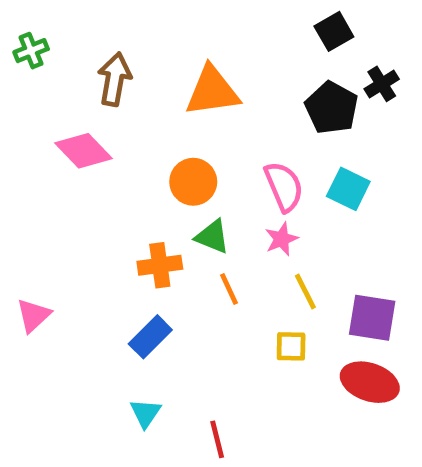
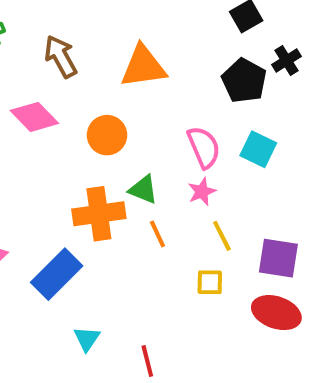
brown arrow: (115, 79) -> (61, 56), turned -39
orange circle: (193, 182) -> (107, 135), moved
orange cross: (160, 265) -> (99, 214), size x1.4
blue rectangle: (150, 337) -> (57, 274), moved, size x1.4

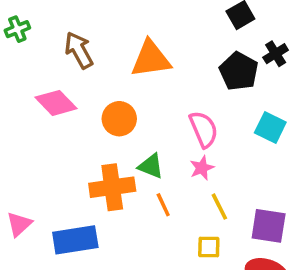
cyan square: (258, 149) -> (270, 127), moved
blue rectangle: (57, 274) -> (75, 240), turned 36

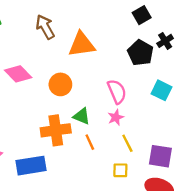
brown arrow: (79, 50) -> (45, 27), moved

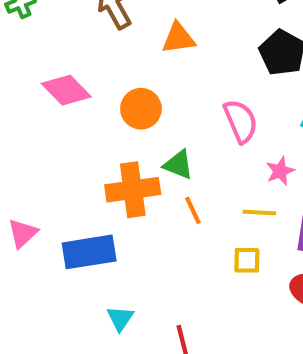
orange triangle: (82, 44) -> (178, 38), size x0.7
pink star: (116, 117) -> (280, 171), moved
yellow line: (127, 143) -> (259, 213), turned -60

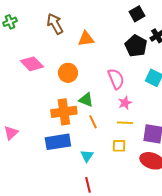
pink star: (280, 171) -> (125, 103), moved
blue rectangle: (89, 252) -> (58, 142), moved
cyan triangle: (120, 318) -> (87, 156), moved

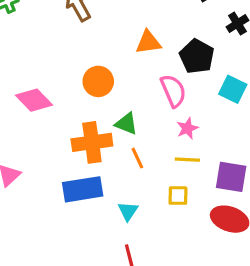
orange triangle: (86, 39) -> (148, 42), moved
black pentagon: (136, 46) -> (197, 56), moved
pink diamond: (32, 64) -> (34, 100), moved

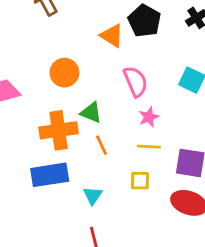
orange triangle: (148, 42) -> (112, 36), turned 40
black pentagon: (197, 56) -> (144, 21), moved

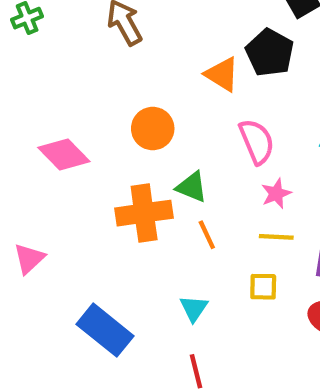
blue rectangle: (50, 175) -> (105, 330), moved, turned 48

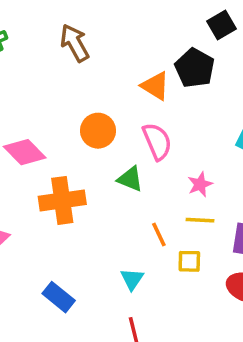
pink semicircle: (257, 142) -> (157, 141), moved
orange cross: (144, 213) -> (62, 200), moved
orange line: (207, 235) -> (159, 234), moved
blue rectangle: (105, 330) -> (59, 297), size x0.7

